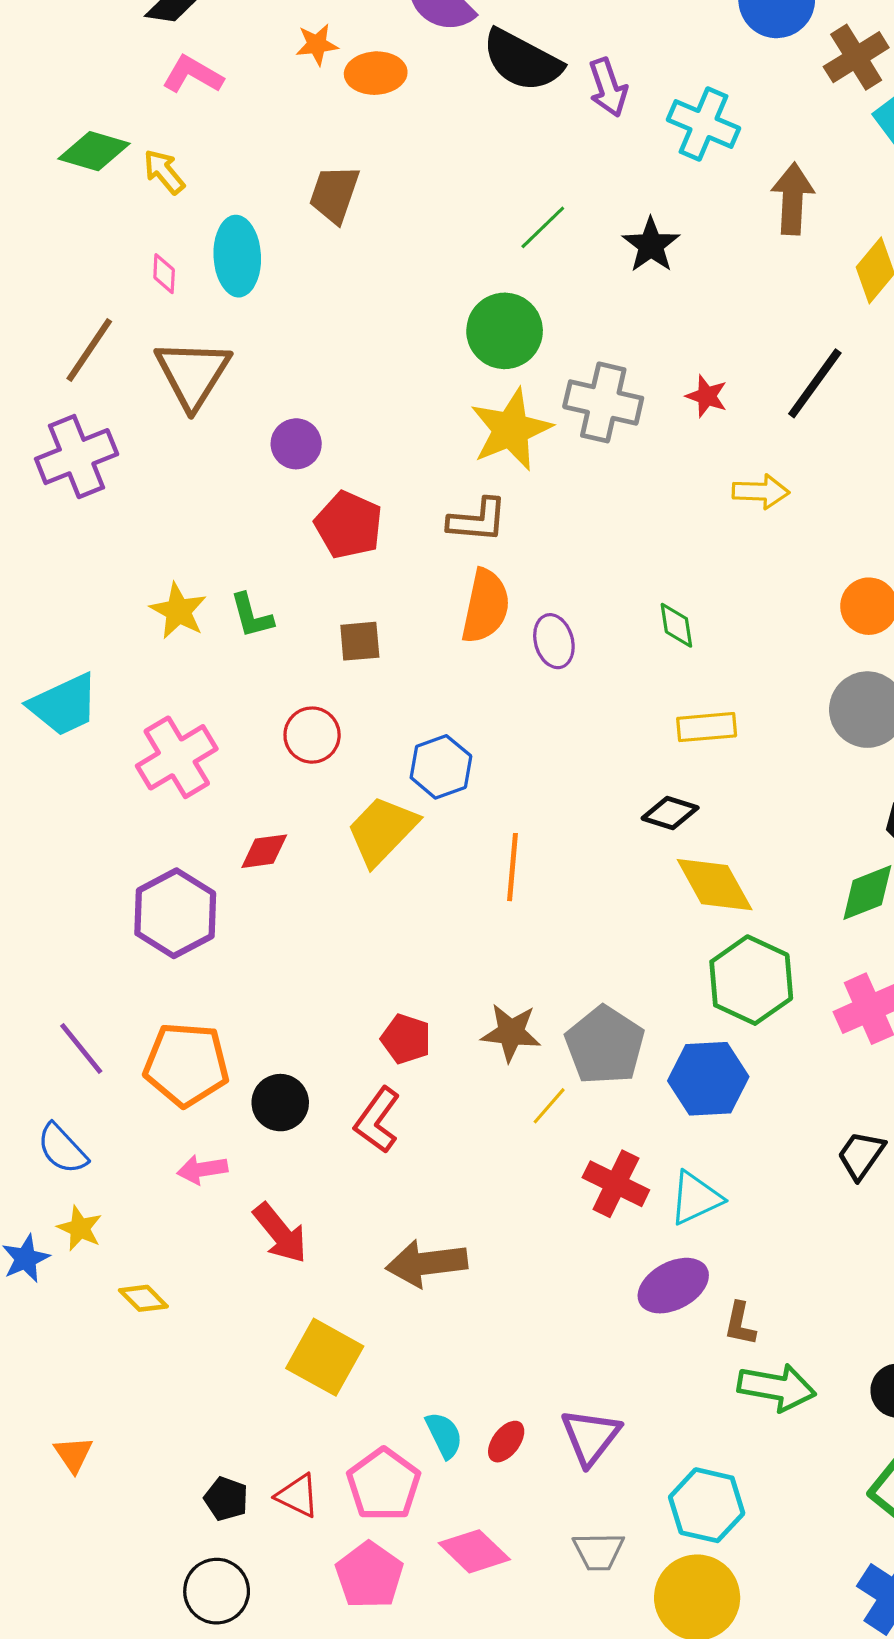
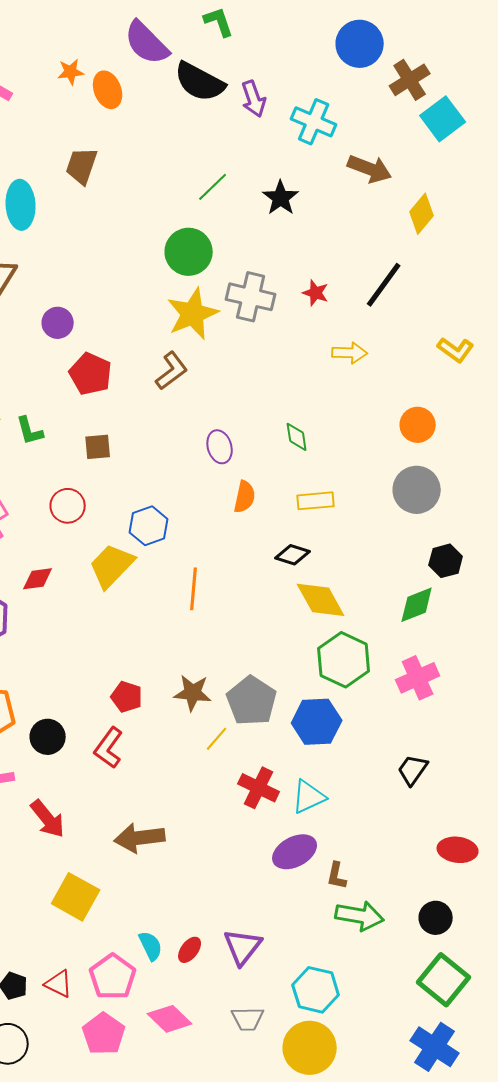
orange ellipse: (376, 73) -> (108, 90), turned 72
brown arrow: (793, 199) -> (370, 169), turned 108
brown L-shape: (478, 520) -> (172, 371), turned -42
orange semicircle: (485, 606) -> (245, 497), moved, size x0.7

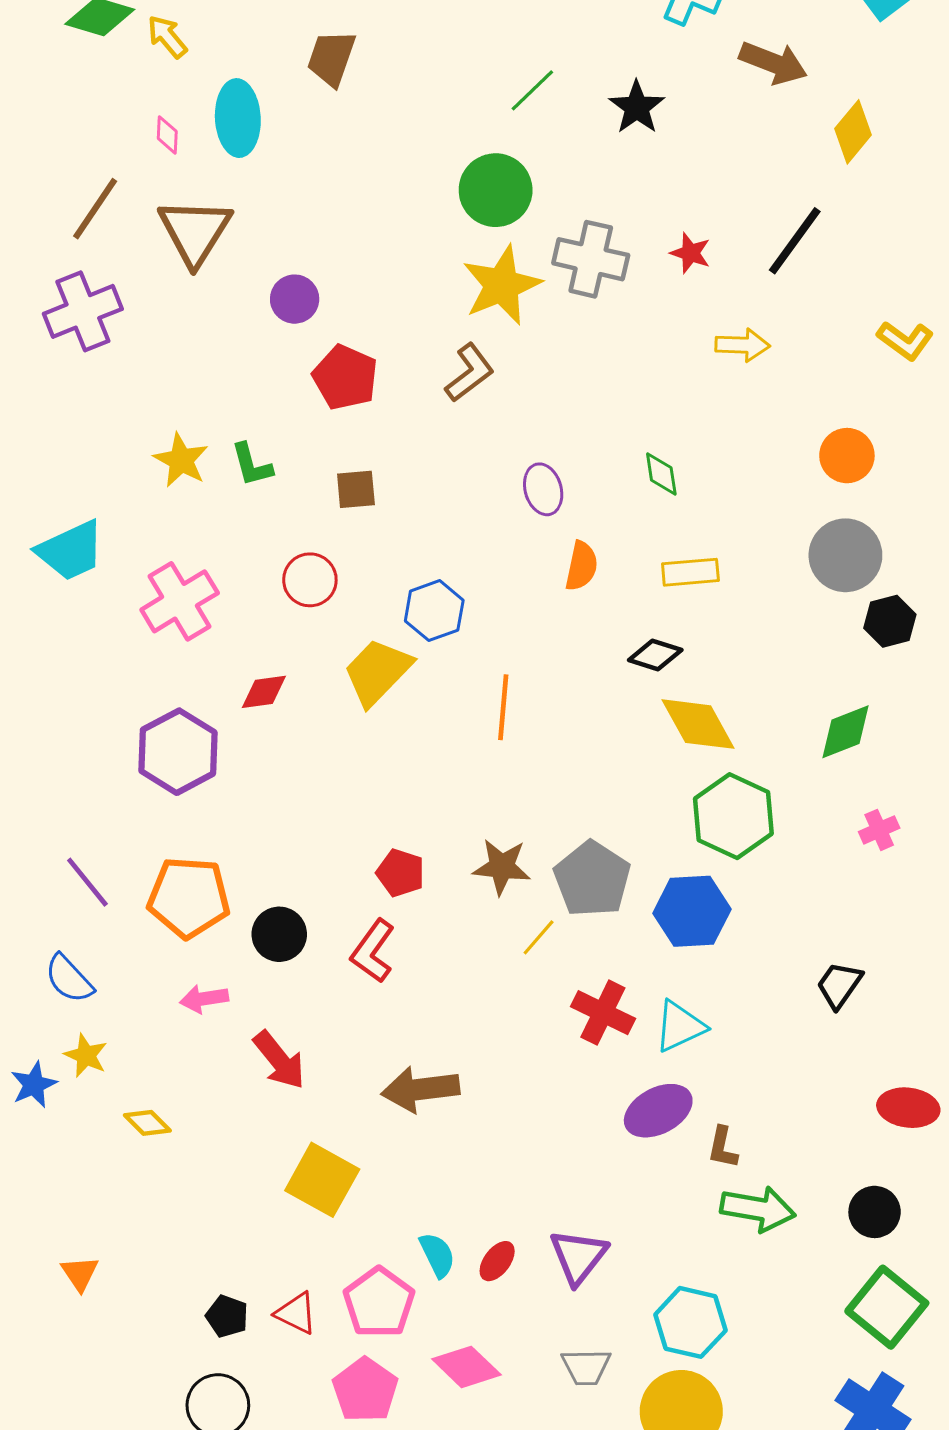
black hexagon: (446, 561) -> (890, 621), moved
pink cross: (418, 678) -> (879, 830), moved, size x0.6

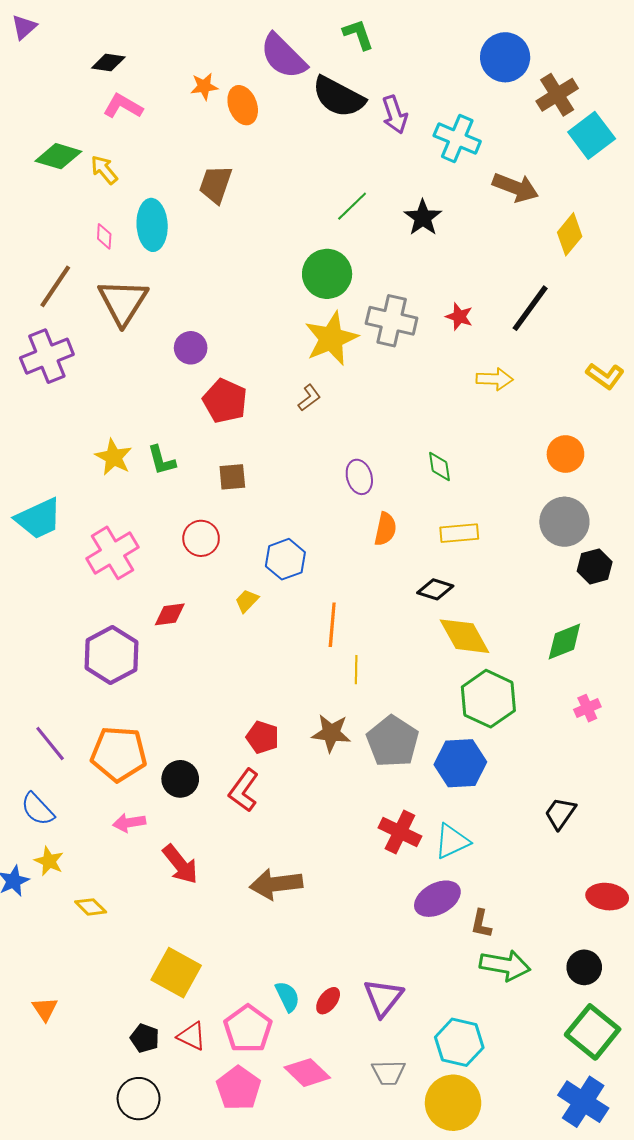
brown L-shape: (469, 373) -> (309, 398), size x0.7
yellow trapezoid: (377, 672) -> (247, 601), size x0.5
yellow line: (539, 937) -> (356, 670), moved, turned -40
yellow square: (322, 1180) -> (176, 973), moved

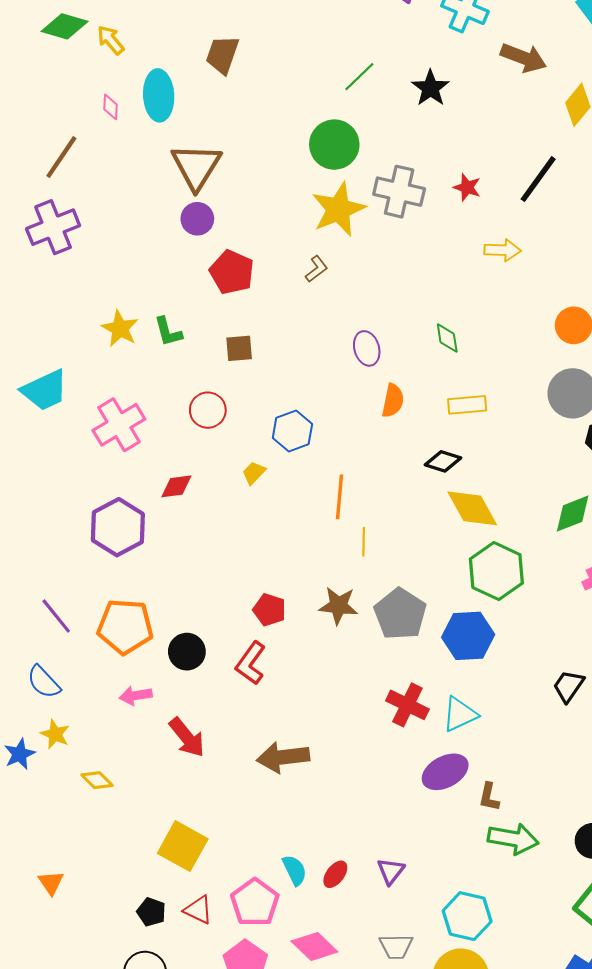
brown triangle: (123, 302) -> (196, 166), moved
purple triangle: (383, 998) -> (391, 871), size x0.7

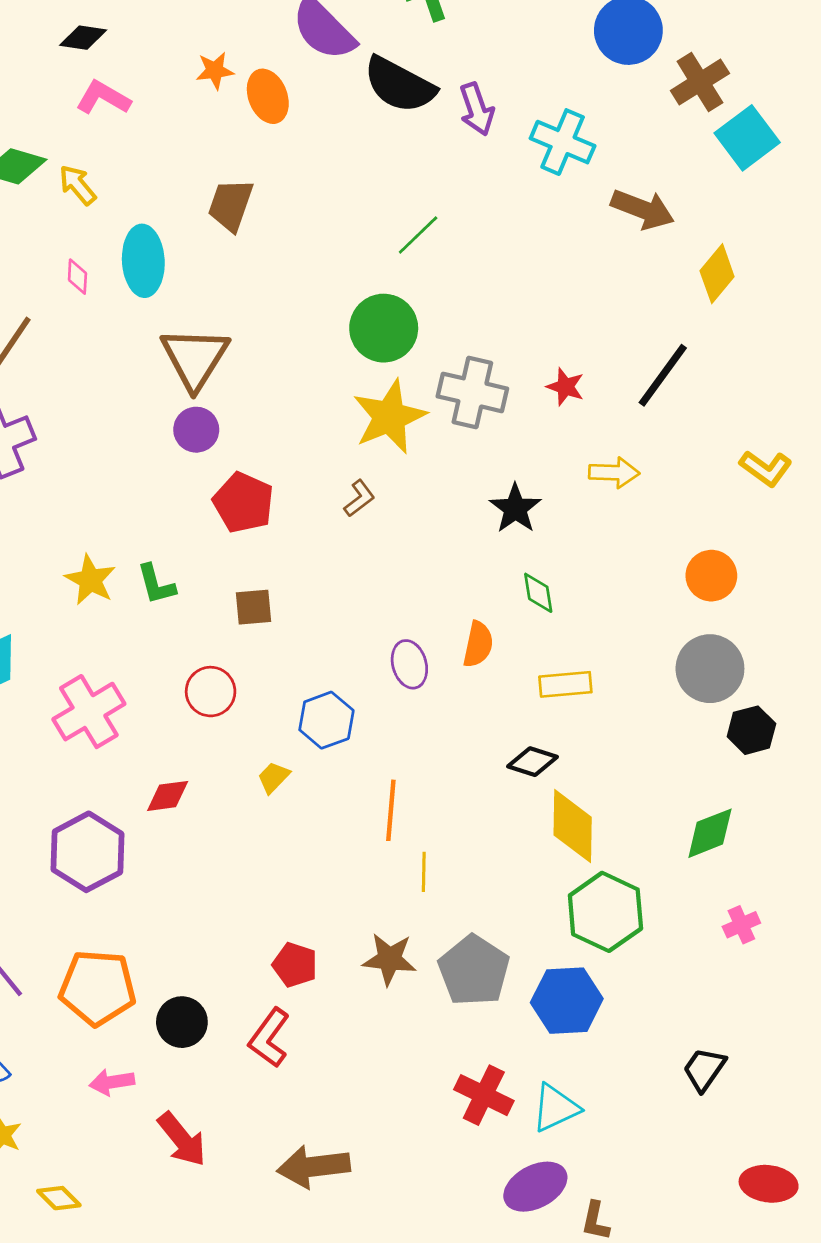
black star: (430, 88) -> (515, 508), moved
purple ellipse: (367, 348) -> (409, 664), moved
orange semicircle: (393, 401) -> (478, 644), moved
yellow diamond: (472, 508) -> (573, 826), turned 30

